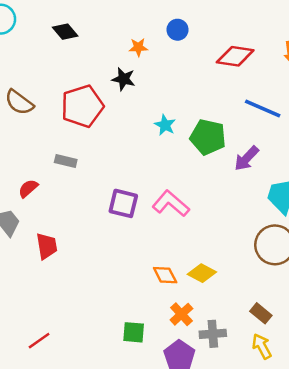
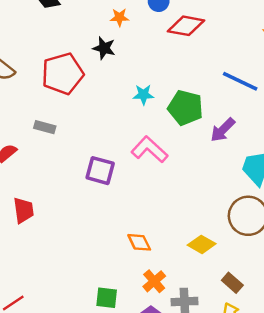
red diamond: (235, 56) -> (186, 26), moved
cyan star: (165, 125) -> (143, 95), turned -30
pink L-shape: (171, 204) -> (149, 149), moved
yellow diamond: (202, 273) -> (202, 244), moved

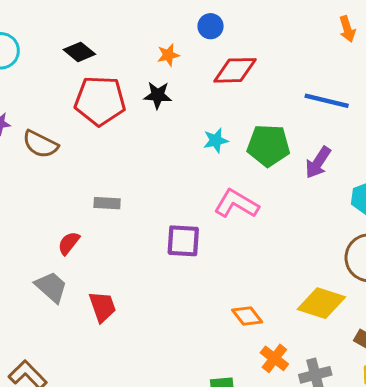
red diamond: (186, 26) -> (235, 70), moved
red pentagon: (63, 74) -> (100, 101), moved, turned 30
yellow diamond: (202, 244) -> (321, 303), size x1.4

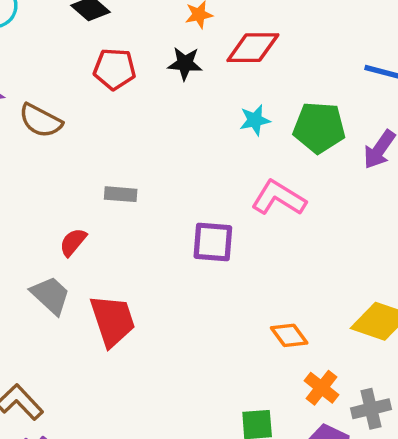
red diamond: (235, 70) -> (253, 48), moved
red pentagon: (100, 101) -> (115, 69), size x0.7
red trapezoid: (102, 307) -> (113, 321), size x1.4

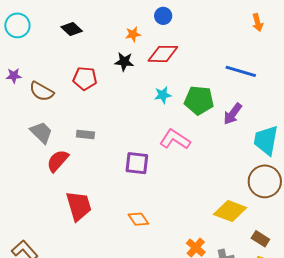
red pentagon: (115, 69) -> (85, 78), moved
red semicircle: (73, 242) -> (58, 161), size x1.4
gray trapezoid: (50, 295) -> (41, 132), moved
orange diamond: (289, 335) -> (138, 219), moved

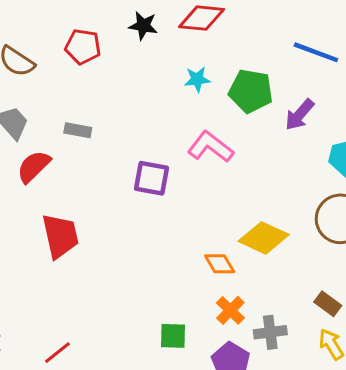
yellow diamond: (230, 211) -> (264, 238), moved
orange diamond: (138, 219) -> (220, 264), moved

